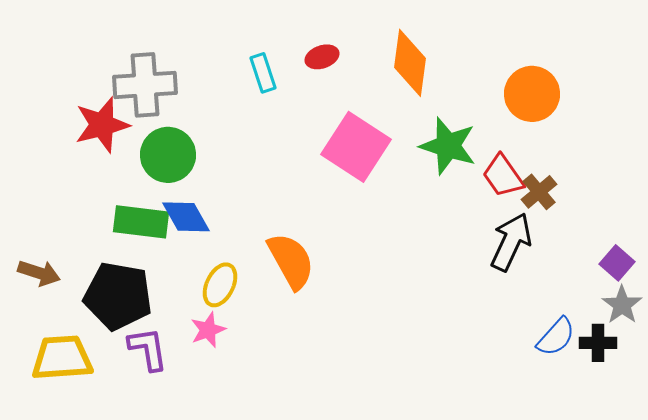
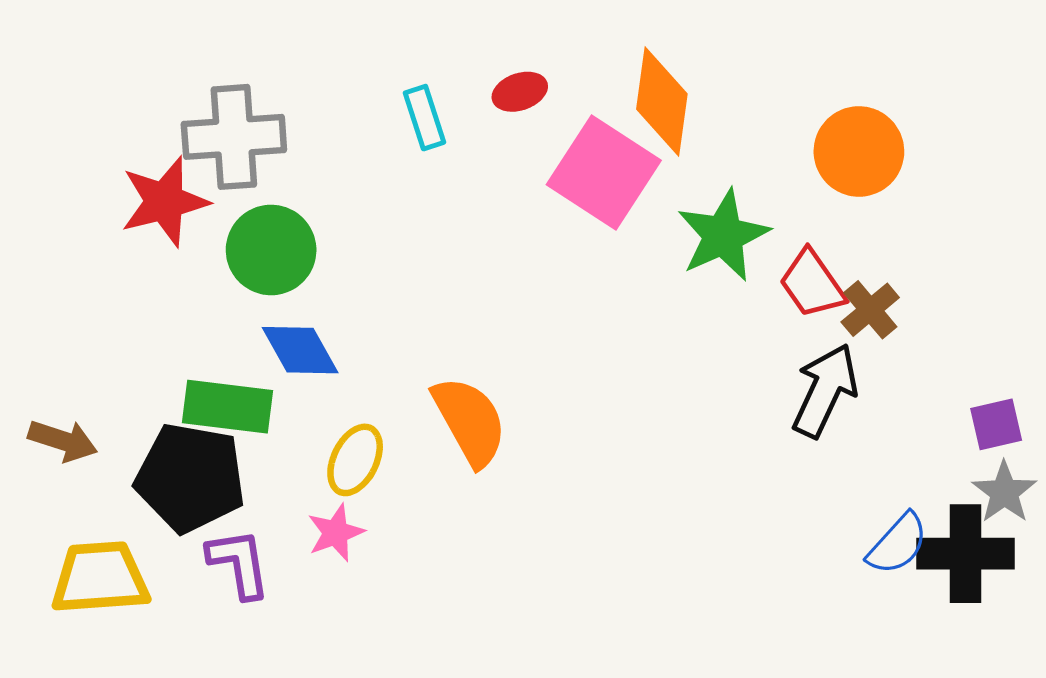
green star: (448, 146) -> (723, 235), turned 30
pink square: (356, 147) -> (604, 172), moved
green rectangle: (141, 222) -> (227, 407), moved
purple square: (617, 263) -> (996, 424), turned 36
black cross: (598, 343) -> (965, 554), size x1.6

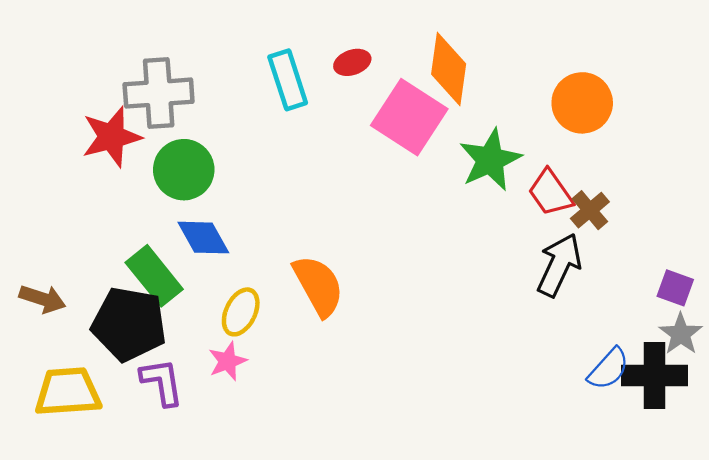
cyan rectangle: (424, 118) -> (288, 80), size x1.4
green rectangle: (227, 407) -> (154, 276), turned 44
purple square: (996, 424) -> (675, 288), turned 33

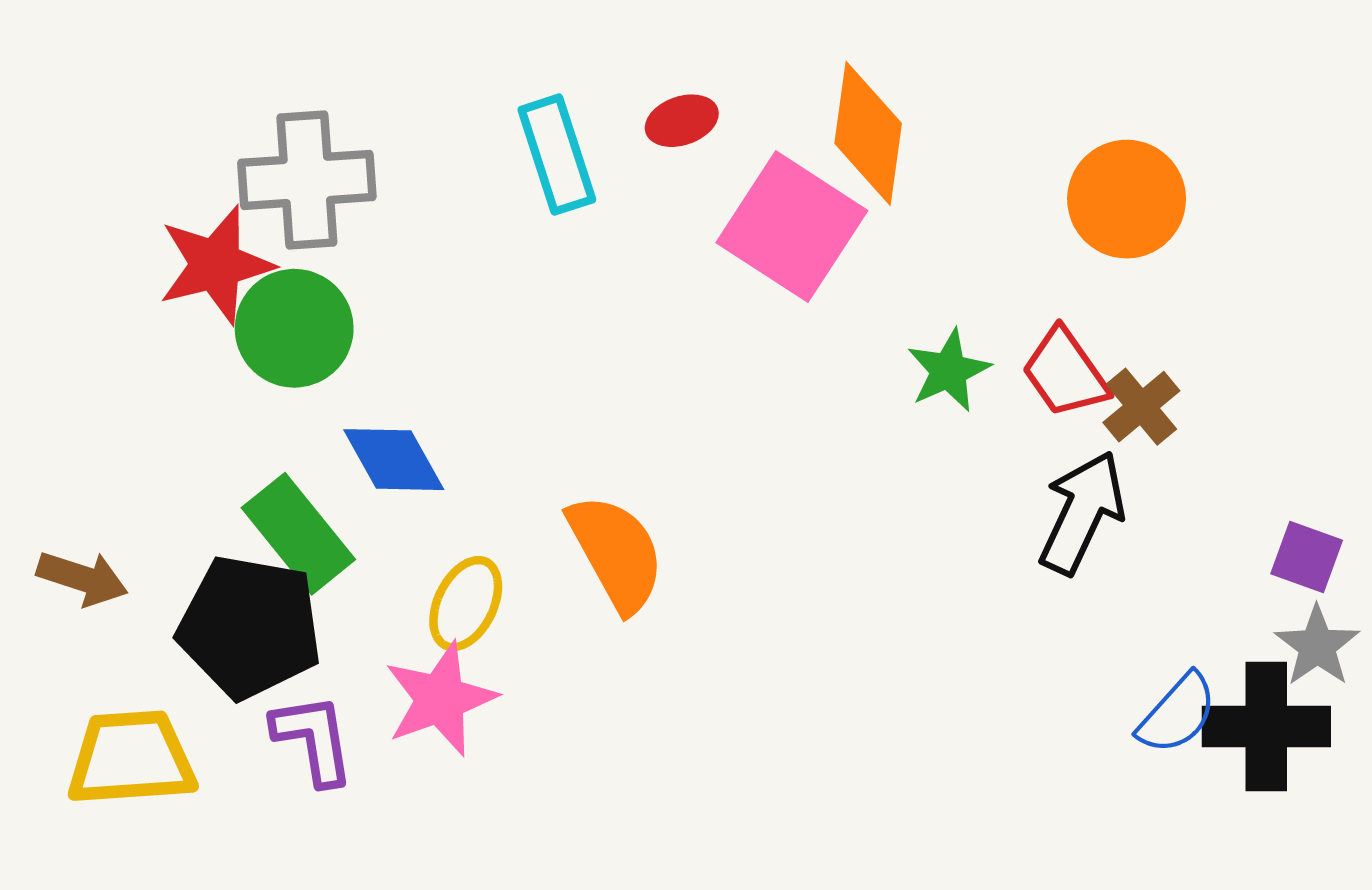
green star: (490, 160) -> (949, 371), moved, size x0.7
green circle: (184, 170) -> (294, 328), moved
pink star: (228, 361) -> (440, 699), size x1.5

